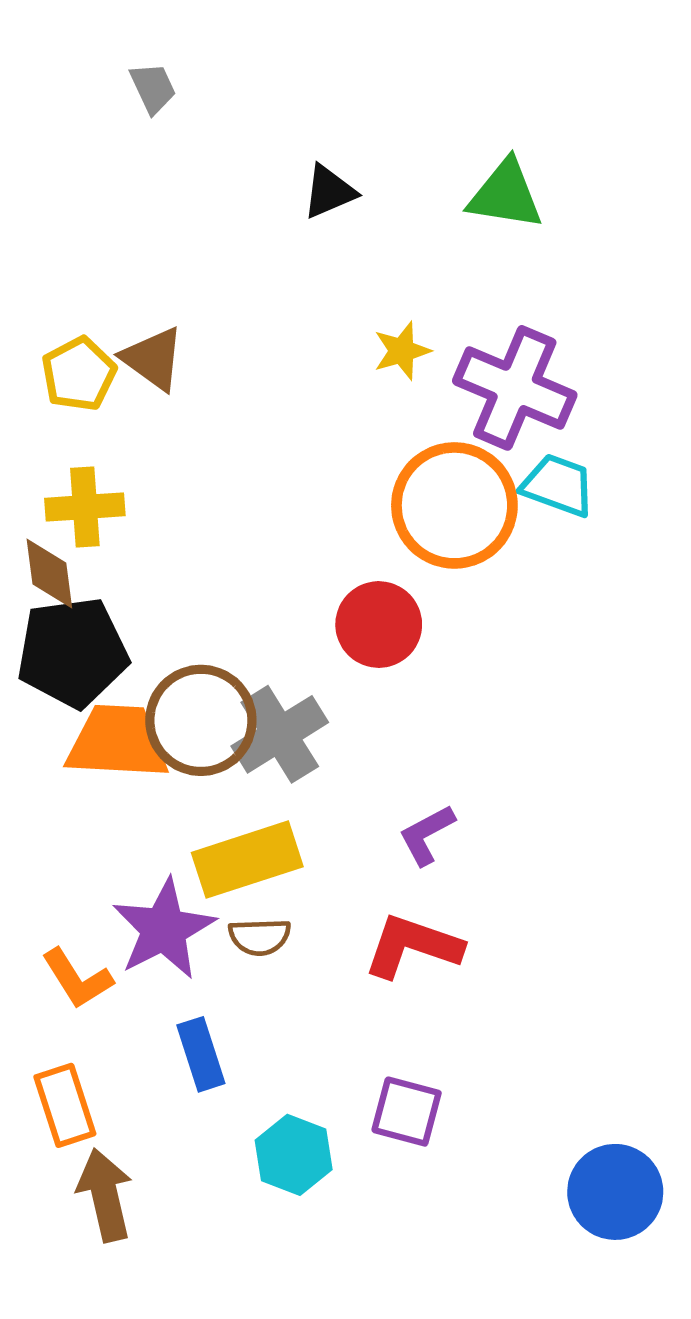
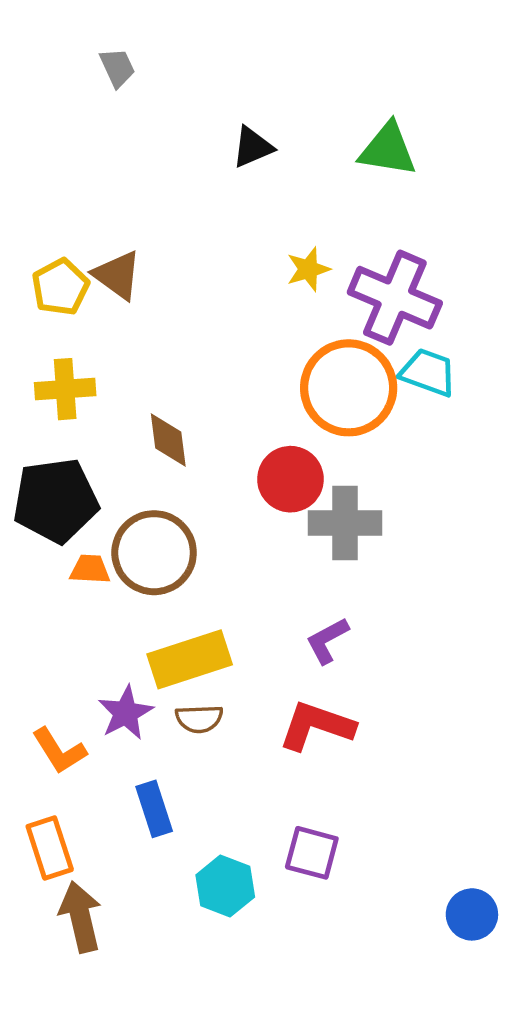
brown diamond: (49, 573) -> (168, 440), moved
gray cross: (280, 734) -> (345, 523), moved, turned 32
orange trapezoid: (117, 742) -> (90, 569), size x0.5
purple star: (164, 929) -> (126, 713), size x0.7
blue circle: (615, 1192) -> (472, 914), size x0.7

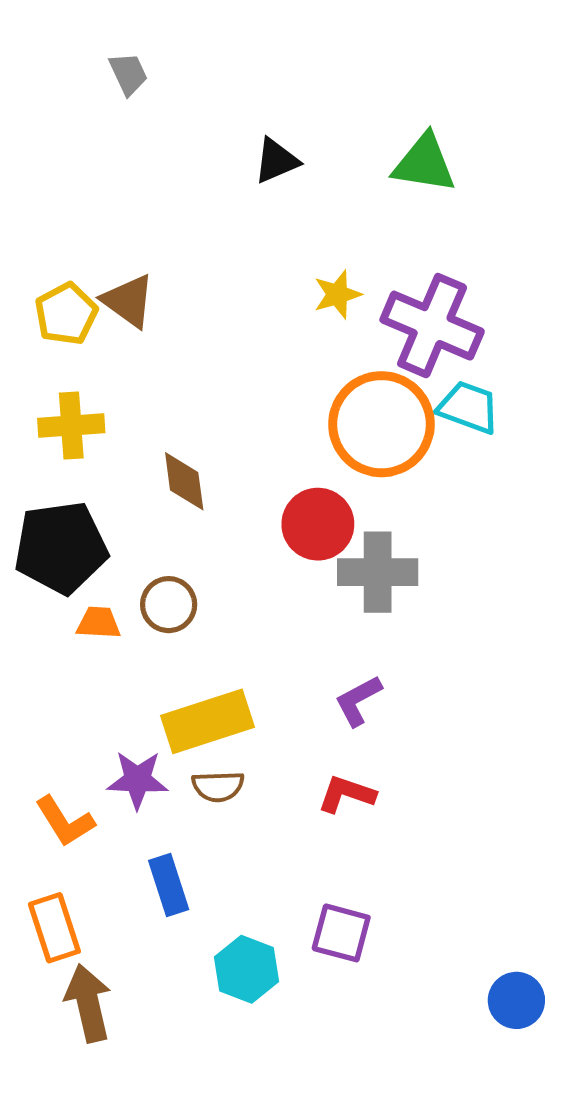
brown circle: (154, 553) -> (169, 605), size x0.6
purple star: (126, 713) -> (137, 780), turned 30
red L-shape: (317, 726) -> (346, 794), size x0.7

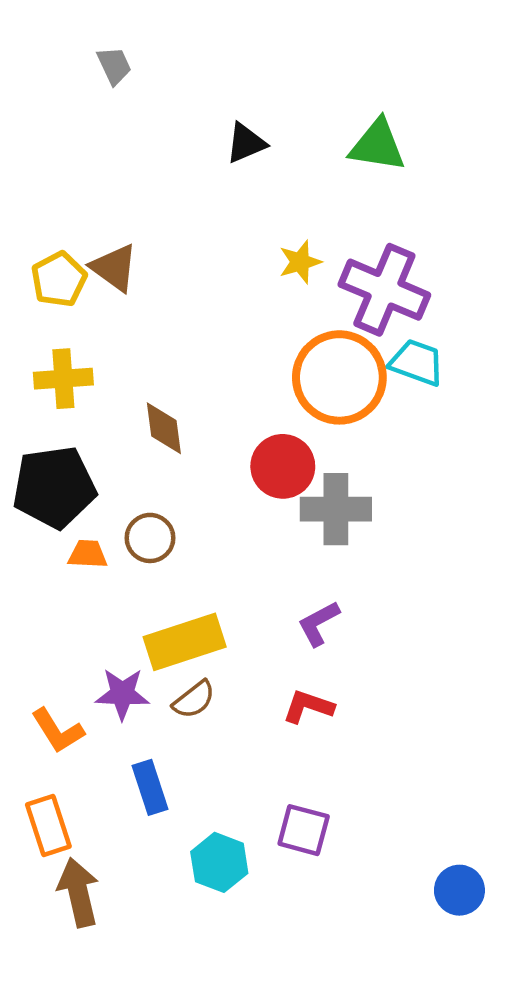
brown semicircle: (218, 786) -> (194, 700), turned -36

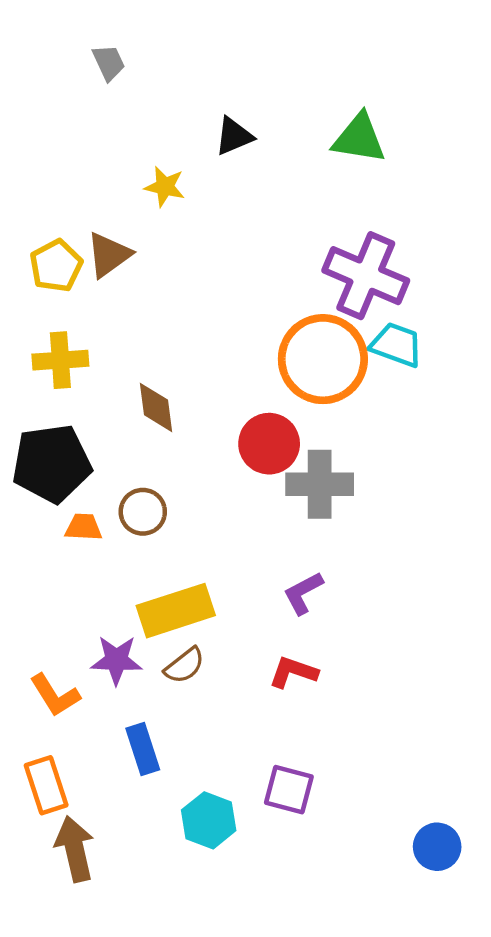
yellow star: (300, 262) -> (165, 187), moved, turned 30
brown triangle: (114, 268) -> (109, 255), turned 48

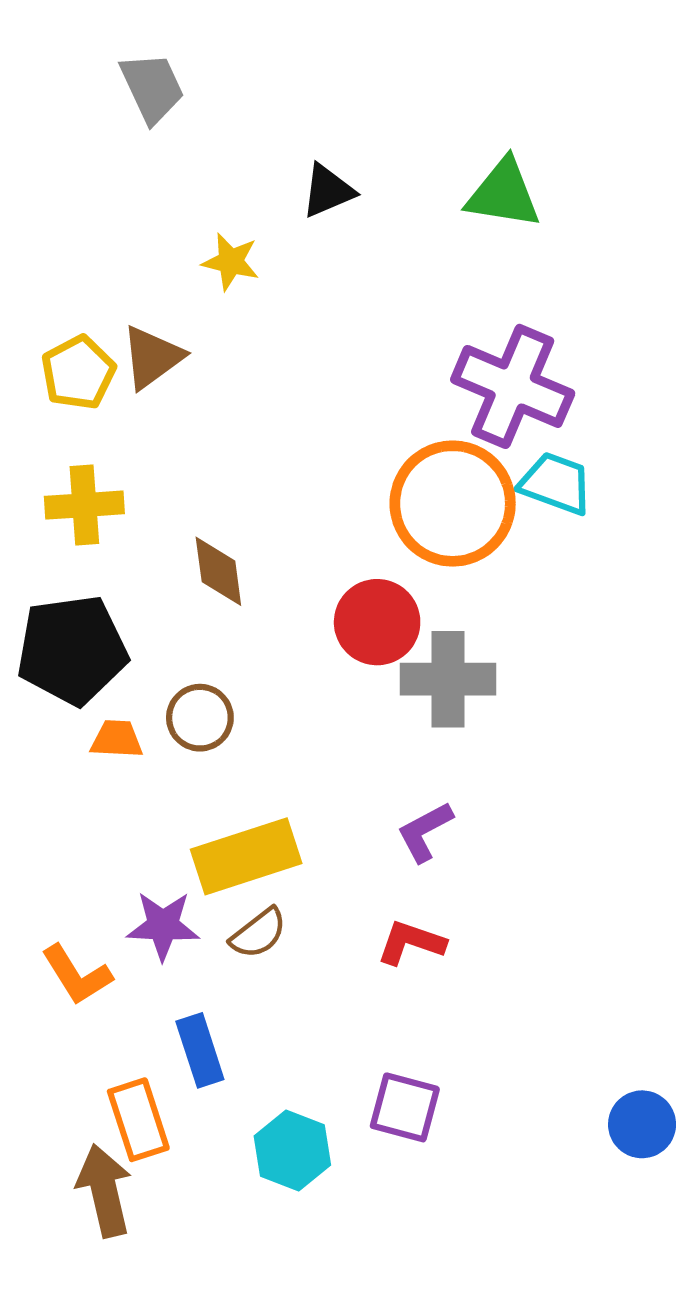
gray trapezoid: (109, 63) -> (152, 88), size x1.4
orange rectangle: (46, 785) -> (138, 1120), moved
blue circle: (437, 847) -> (642, 1124), moved

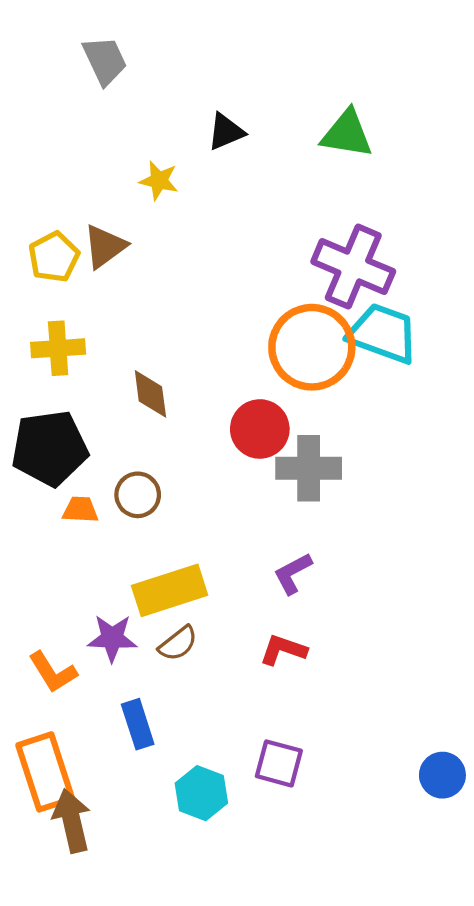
cyan trapezoid: (556, 483) -> (383, 333), size x1.4
orange rectangle: (138, 1120) -> (45, 772), moved, size x1.4

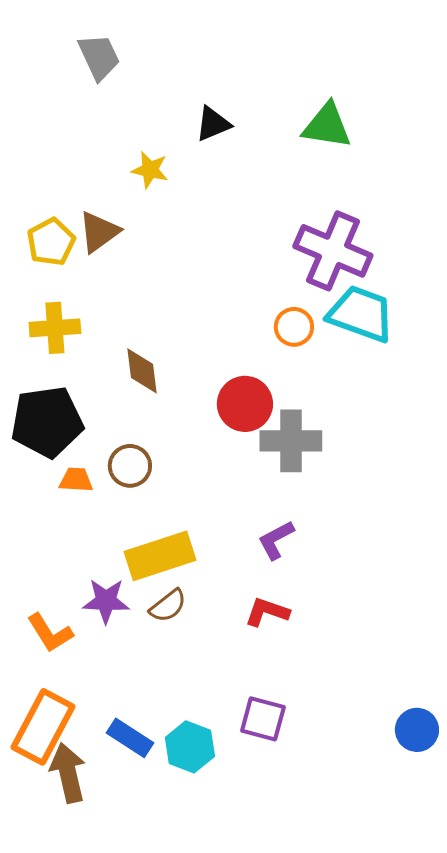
orange circle: (312, 347) -> (294, 327), size x0.5
blue rectangle: (138, 724) -> (130, 738), moved, turned -39
orange rectangle: (45, 772) -> (43, 727), turned 46

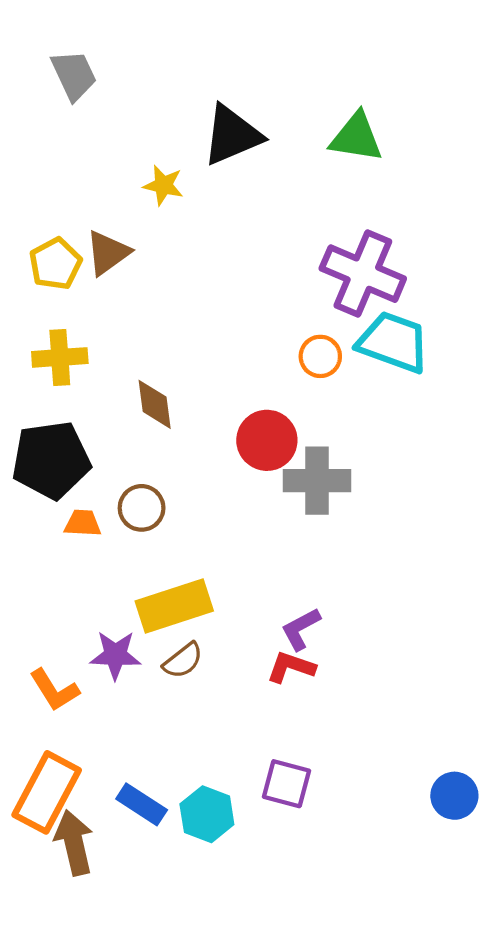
gray trapezoid: (99, 57) -> (74, 75), moved
black triangle: (213, 124) -> (232, 135), size x1.6
purple L-shape: (276, 540) -> (301, 629), moved

